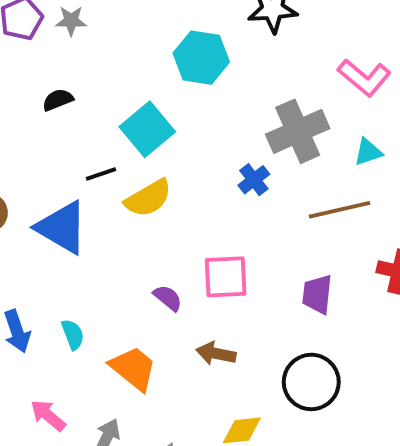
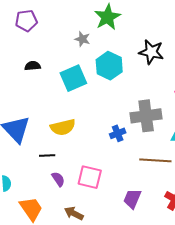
gray star: (71, 21) -> (82, 39), moved
cyan square: (147, 129) -> (73, 78), moved
black line: (101, 174) -> (47, 155), moved

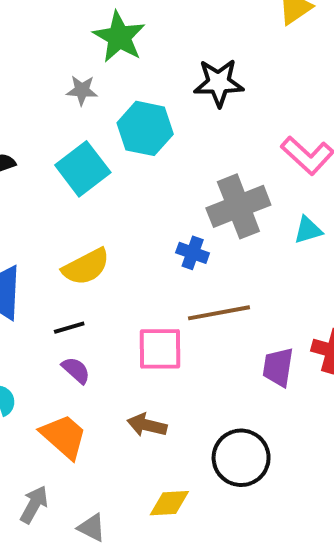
blue cross: (118, 133) -> (193, 253), turned -35
brown line: (155, 160) -> (219, 313), moved
purple semicircle: (58, 179) -> (76, 370), moved
purple trapezoid: (132, 199) -> (278, 367), moved

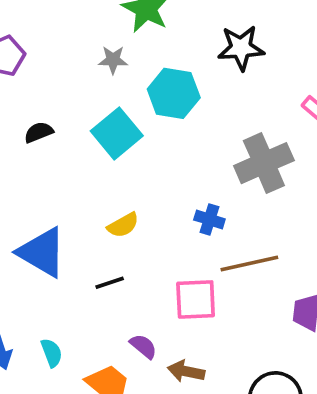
blue cross: (193, 253) -> (209, 219), moved
yellow semicircle: (86, 267) -> (123, 225), size x0.7
purple semicircle: (76, 370) -> (143, 346), moved

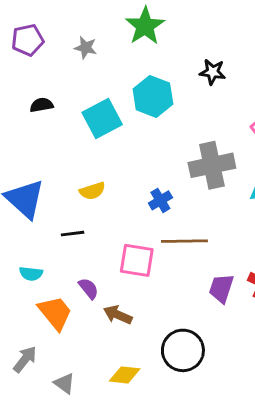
black star: (241, 48) -> (213, 72), size x0.7
gray star: (113, 60) -> (86, 48), moved
blue cross: (209, 219) -> (160, 200), turned 30
cyan semicircle: (52, 353) -> (31, 274), moved, turned 105

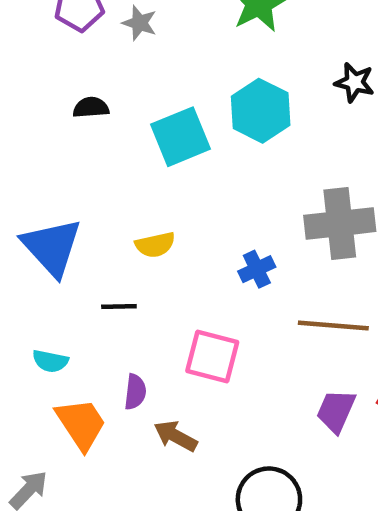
gray star: (86, 48) -> (139, 23), moved
brown line: (184, 241) -> (333, 325), moved
purple semicircle: (89, 288) -> (135, 392), turned 40

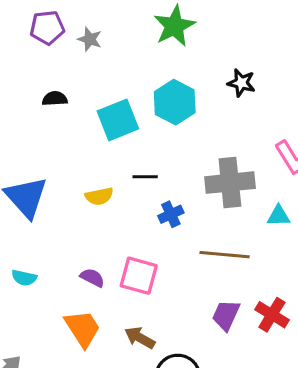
black line: (119, 307) -> (145, 177), moved
purple semicircle: (135, 392) -> (92, 278), moved, turned -70
orange trapezoid: (81, 424) -> (83, 328), moved
brown arrow: (176, 436) -> (140, 338), moved

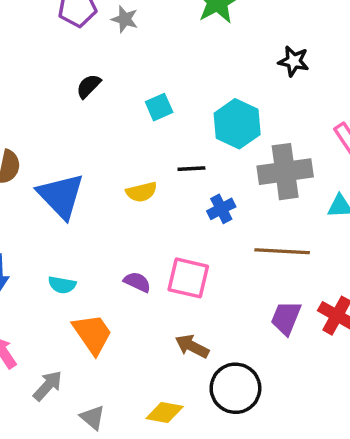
black semicircle: (55, 99) -> (89, 86), turned -40
cyan hexagon: (175, 102) -> (237, 124), moved
cyan square: (118, 120) -> (159, 107), size x0.6
orange trapezoid: (83, 328) -> (92, 334), moved

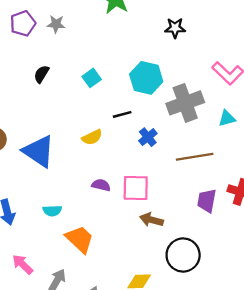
purple semicircle: (137, 282) -> (101, 185), moved
brown arrow: (192, 346) -> (152, 220), moved

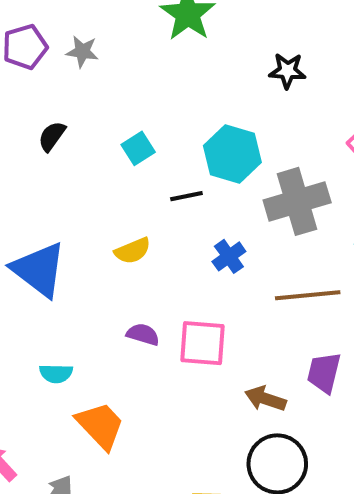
black line: (122, 114) -> (186, 196), moved
brown arrow: (152, 220) -> (265, 399), moved

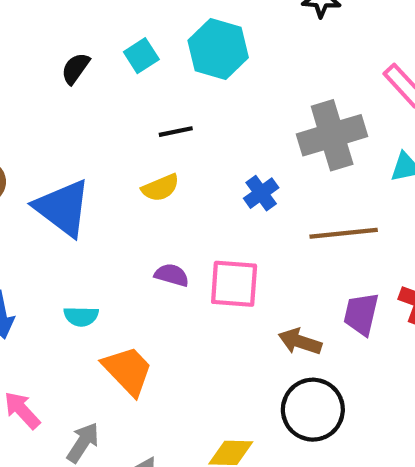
cyan square: (138, 148) -> (141, 56), moved
cyan hexagon: (232, 154) -> (218, 49), moved
black line: (186, 196) -> (176, 132), moved

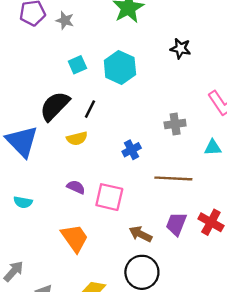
black semicircle: (75, 68) -> (55, 106), moved, size x1.8
black line: (176, 132) -> (90, 109), turned -60
gray cross: (332, 135) -> (175, 124), size x0.6
orange trapezoid: (128, 371) -> (75, 238), moved

